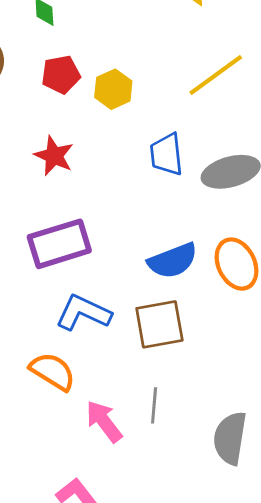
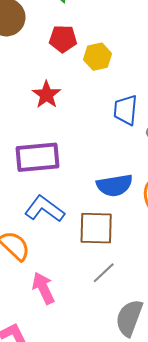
gray line: (154, 405) -> (104, 273), moved, turned 30

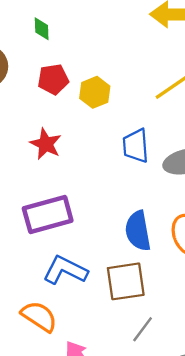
blue semicircle: (115, 185) -> (138, 231), turned 99

